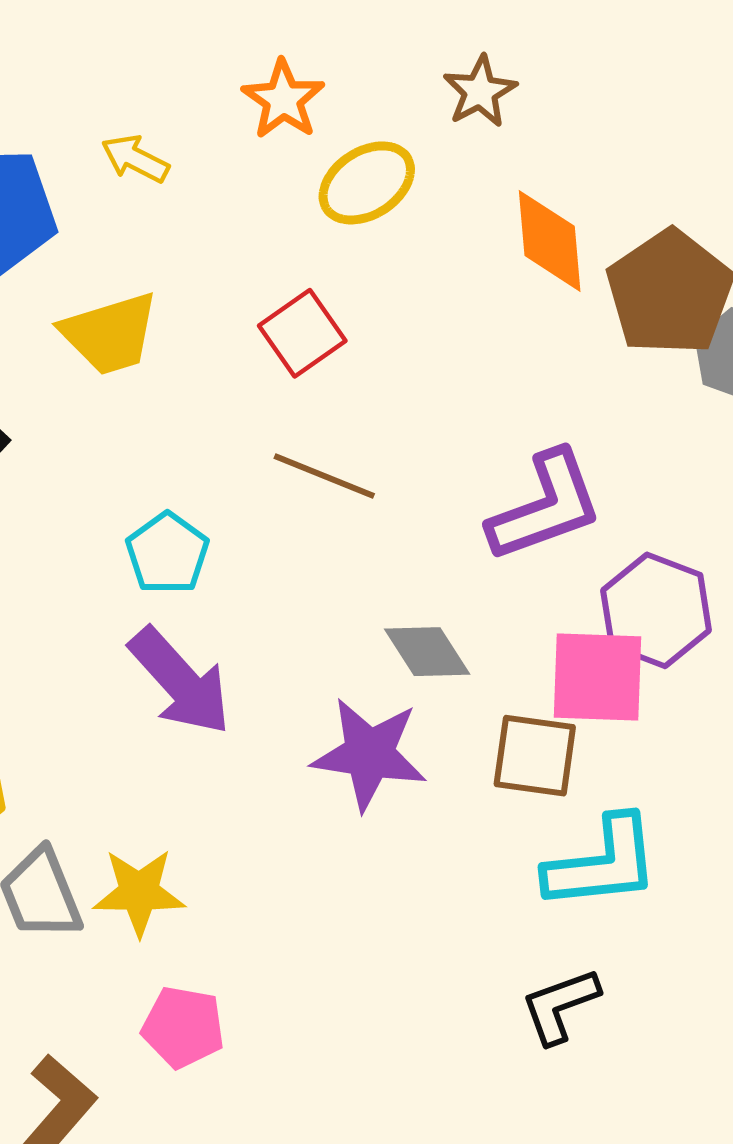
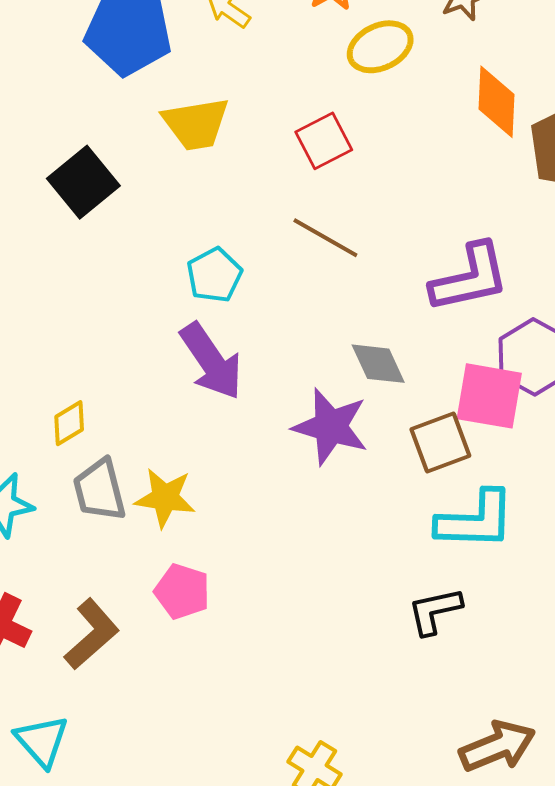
brown square: (535, 756) -> (440, 443), turned -36

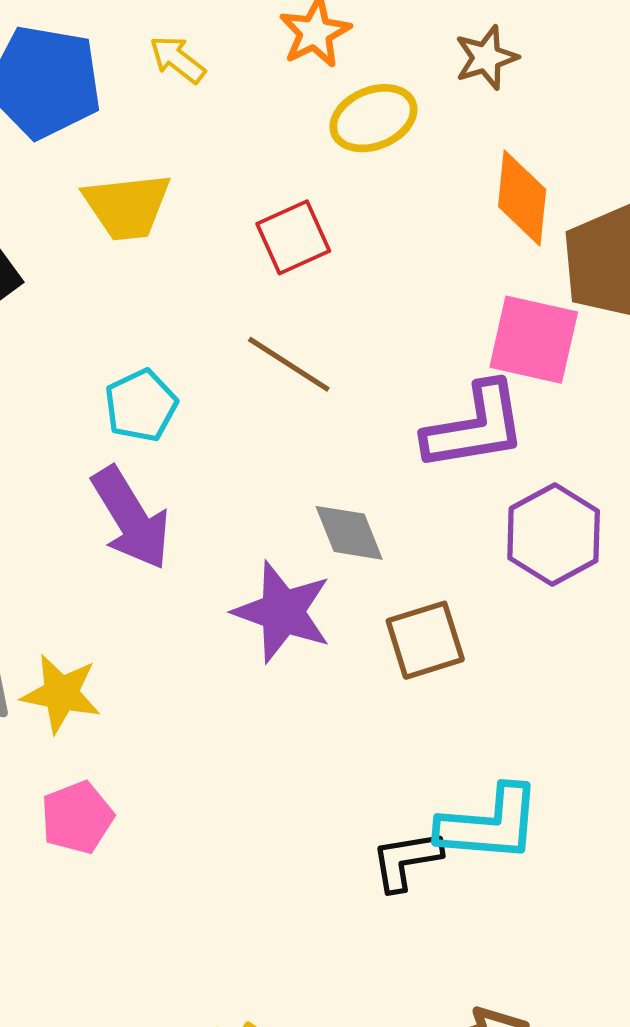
pink square: (489, 396) -> (534, 340), moved
cyan L-shape: (476, 520) -> (489, 824), moved
pink pentagon: (182, 591) -> (77, 817), turned 30

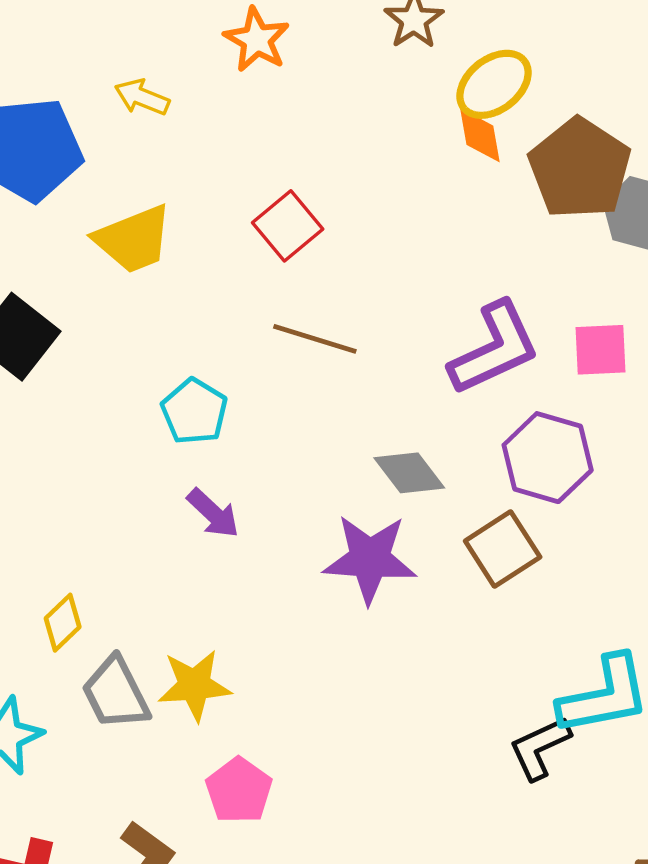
yellow ellipse: (373, 118) -> (494, 84), moved
orange diamond: (522, 198) -> (480, 135), size x0.7
pink square: (534, 340) -> (601, 350), moved, size x0.7
purple arrow: (131, 518) -> (213, 513), size x0.6
purple hexagon: (554, 535) -> (548, 458), moved

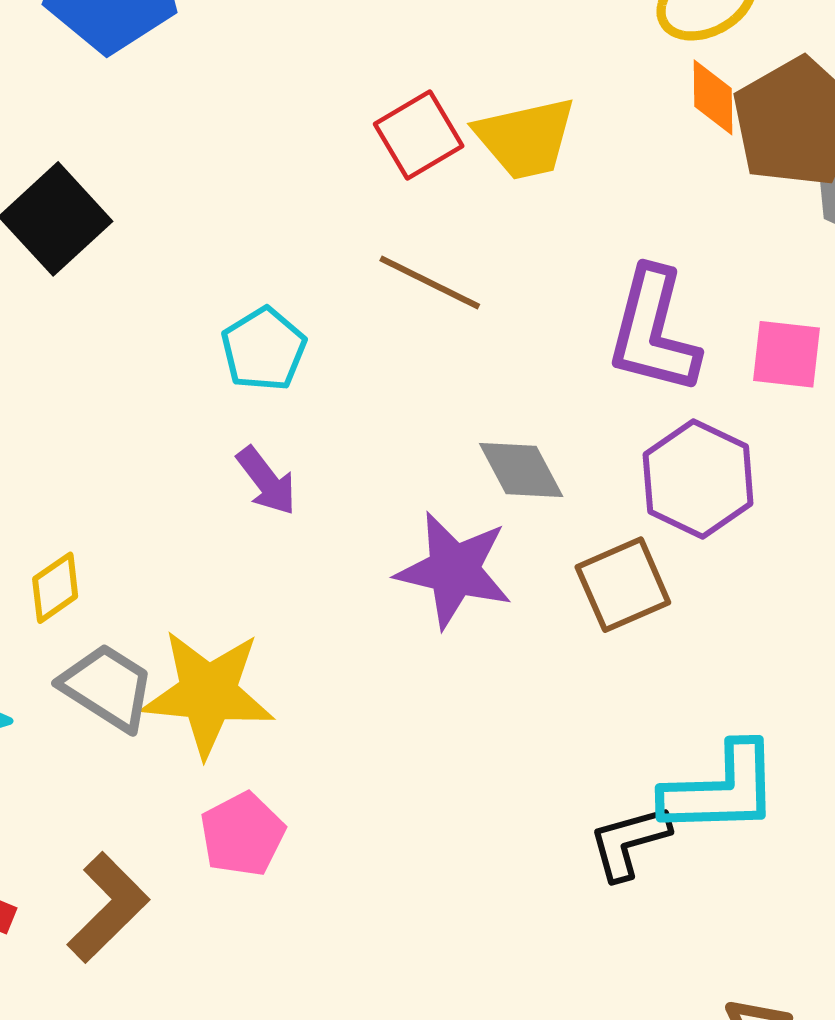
orange diamond: (480, 135) -> (713, 97), moved
yellow trapezoid: (133, 239) -> (526, 138), moved
purple L-shape: (494, 348) -> (653, 331), turned 120
yellow star: (194, 685) -> (208, 693), size x1.4
gray trapezoid: (116, 693) -> (107, 687), turned 140

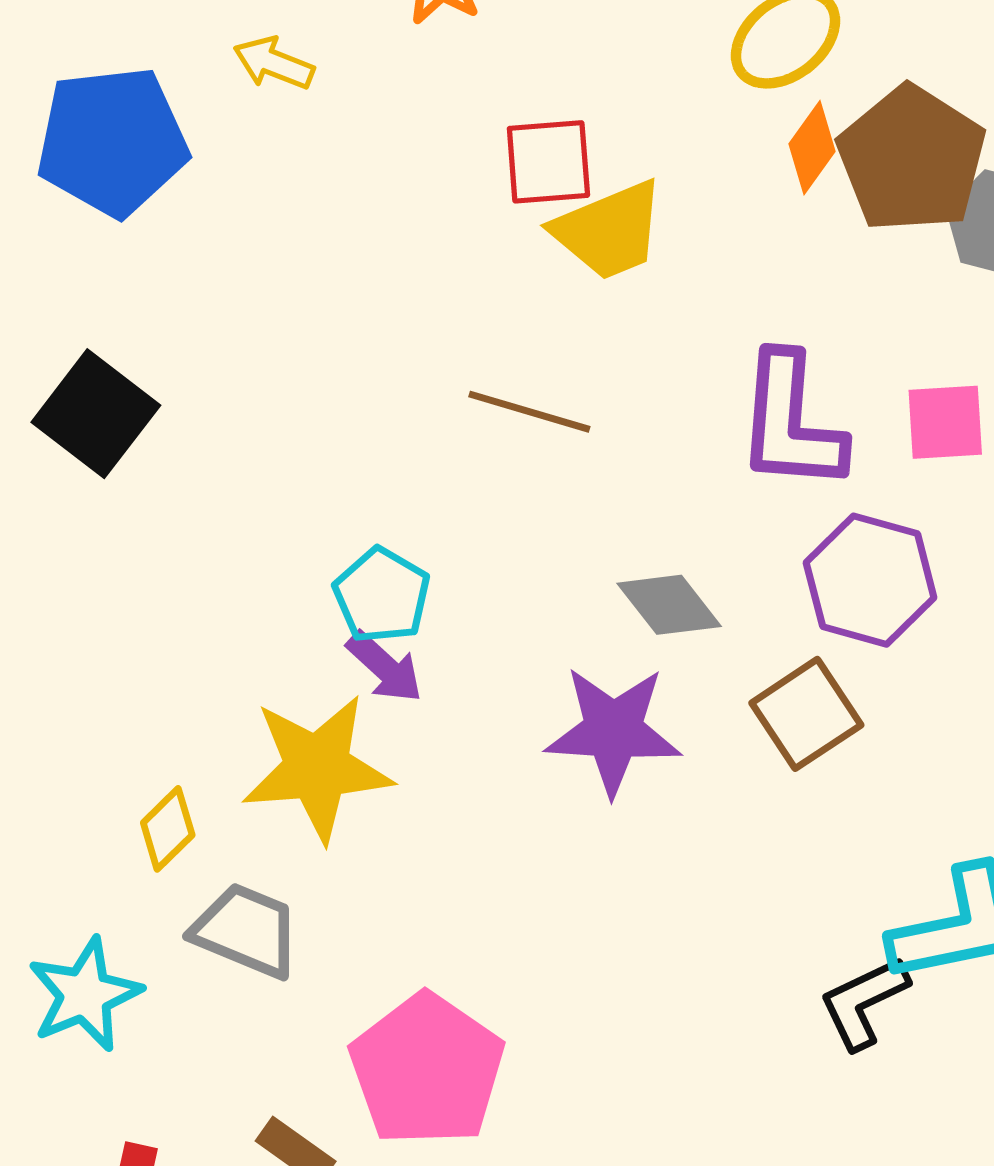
orange diamond: (713, 97) -> (812, 148), turned 46
red square: (419, 135) -> (548, 162), moved, turned 36
cyan pentagon: (264, 349) -> (382, 595), moved
yellow star: (208, 693) -> (317, 768), moved
pink pentagon: (242, 834) -> (427, 1070), size x1.6

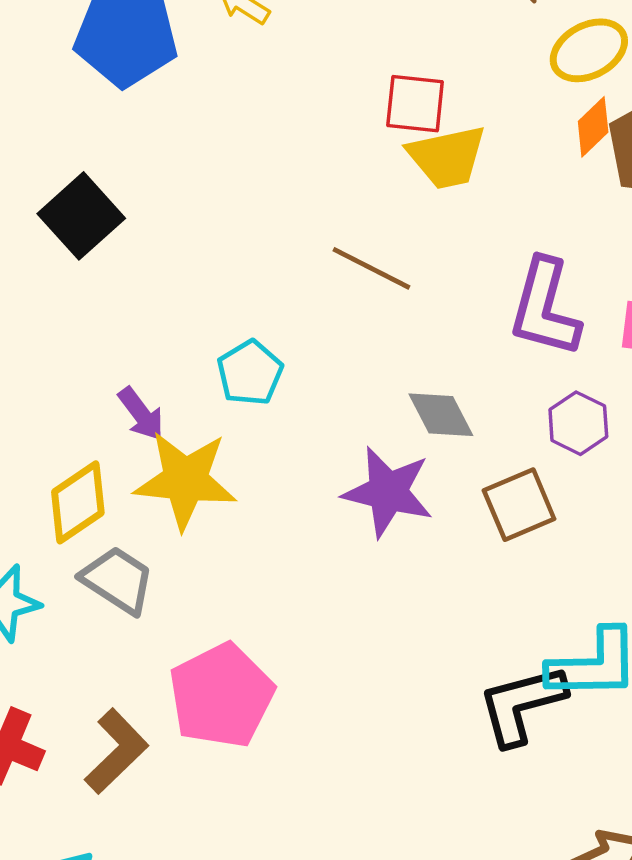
purple hexagon: (870, 580) -> (578, 423), size x0.7
purple arrow: (385, 667) -> (141, 414), moved
yellow diamond: (168, 829) -> (78, 502), size x1.5
black L-shape: (864, 1002) -> (522, 705), size x1.4

